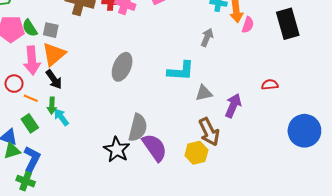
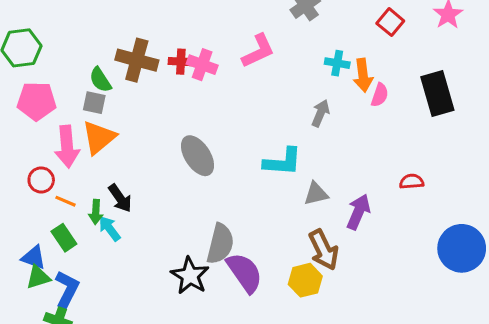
green semicircle: (30, 28) -> (100, 80), moved
gray ellipse: (122, 67) -> (198, 156), turned -56
black arrow: (54, 79) -> (120, 198), moved

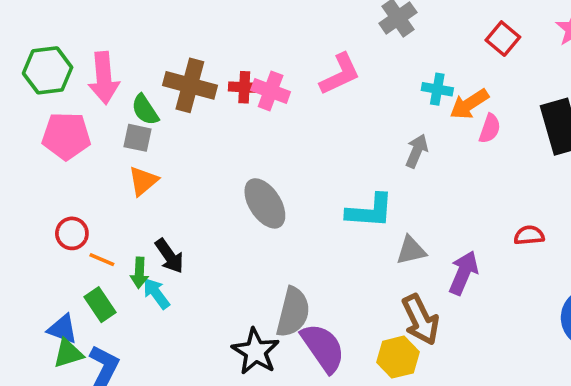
orange arrow: (363, 75) -> (469, 104), turned 64
orange triangle: (99, 137) -> (143, 181), size x0.7
pink arrow: (67, 147) -> (104, 78), moved

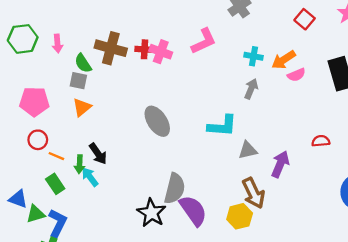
pink arrow: (104, 78) -> (57, 44), size x0.6
cyan cross: (437, 89) -> (253, 56), moved
pink semicircle: (490, 128) -> (296, 75), turned 48
pink pentagon: (66, 136) -> (34, 102), moved
blue triangle: (63, 329) -> (18, 199), moved

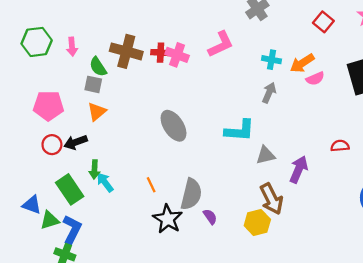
black arrow: (98, 154) -> (76, 142), moved, turned 105
orange line: (56, 156) -> (151, 185), moved, turned 42
green rectangle: (55, 184) -> (70, 189), size x1.4
purple semicircle: (193, 211) -> (210, 217), size x0.5

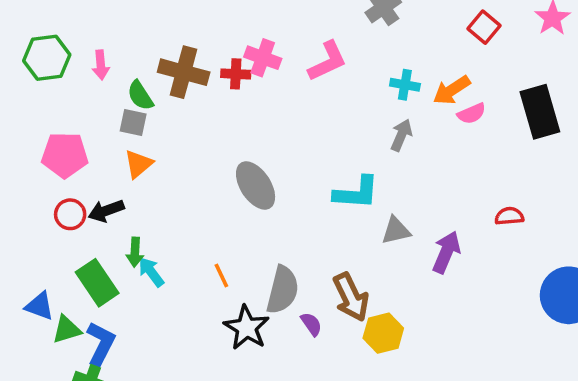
pink cross: (177, 55) -> (263, 58), moved
brown arrow: (271, 199) -> (351, 297), moved

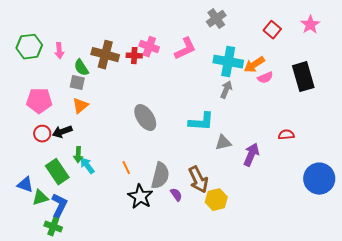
cyan cross: (405, 85) -> (228, 62), size x1.8

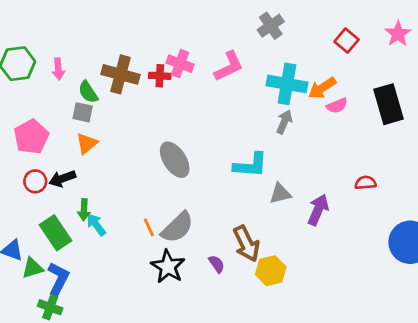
pink pentagon: (39, 101) -> (31, 137), turned -30
gray semicircle: (160, 176) -> (177, 227), moved, turned 32

